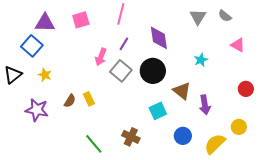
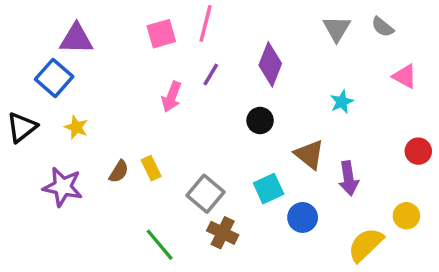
pink square: (81, 20) -> (161, 34), moved
purple diamond: (159, 38) -> (270, 64), turned 30
gray square: (121, 71) -> (206, 194), moved
black circle: (153, 71) -> (260, 120), size x0.6
blue circle: (183, 136) -> (303, 217), moved

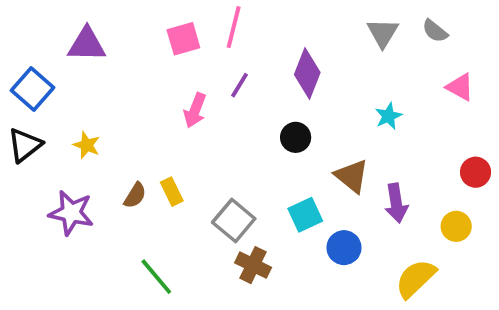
blue square: (54, 78) -> (32, 89), moved
yellow circle: (406, 216) -> (456, 226), moved
green line: (160, 245) -> (156, 277), moved

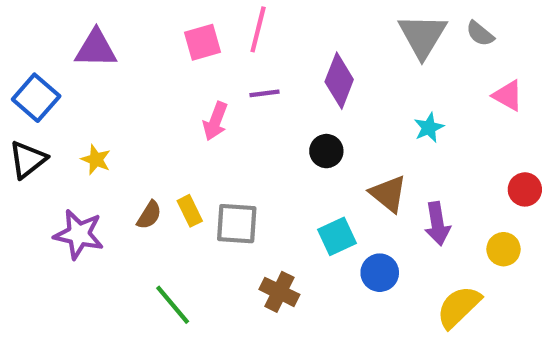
gray triangle: (383, 33) -> (422, 36), size x1.4
purple line: (239, 85) -> (264, 93), turned 52
gray square: (234, 221) -> (237, 224), moved, turned -36

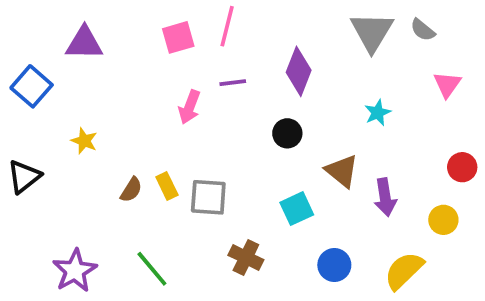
pink triangle: (508, 96) -> (447, 84), turned 36
black triangle: (28, 160) -> (24, 177), moved
purple star: (79, 234) -> (75, 271), moved, turned 30
blue circle: (380, 273) -> (334, 265), moved

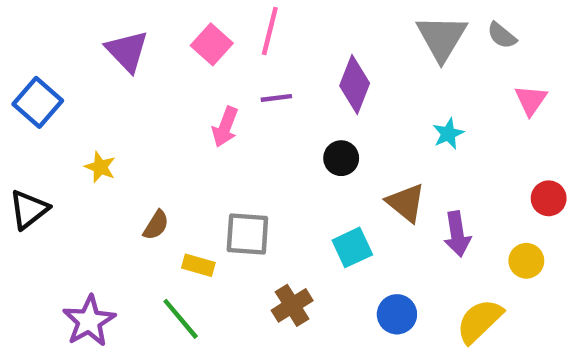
pink square: (178, 37) -> (212, 44), turned -32
purple triangle: (84, 43) -> (127, 51), moved, turned 45
yellow rectangle: (167, 186) -> (198, 265), moved, turned -48
brown cross: (246, 257) -> (292, 305), turned 32

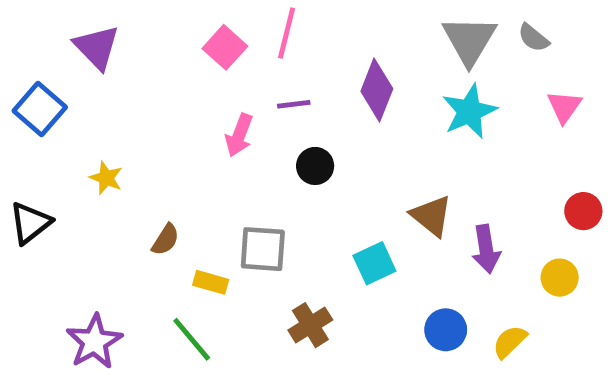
purple triangle: (127, 51) -> (97, 47), moved
cyan star: (448, 134) -> (469, 111), moved, size x1.6
black circle: (341, 158) -> (315, 166), moved
blue circle: (397, 314) -> (446, 330), moved
yellow semicircle: (479, 321) -> (510, 342), size x0.7

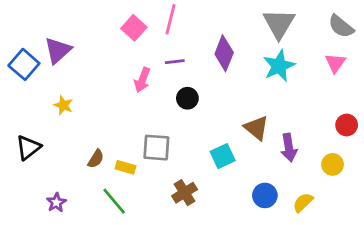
gray semicircle: (533, 38) -> (341, 26), moved, size x1.4
purple triangle: (97, 47) -> (58, 50), moved, turned 32
black triangle: (30, 223) -> (28, 148), moved
brown semicircle: (166, 240) -> (96, 159), moved
purple star: (94, 342) -> (56, 203), size x0.6

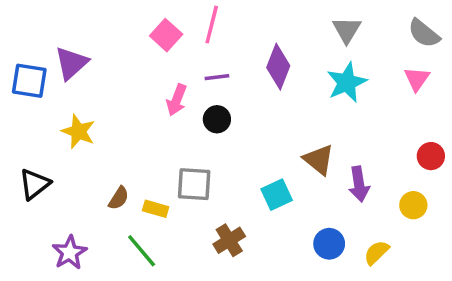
gray triangle: (279, 24) -> (347, 30), size x0.7
blue square: (24, 64) -> (29, 81), turned -32
black circle: (187, 98) -> (217, 119), moved
yellow star: (63, 105) -> (78, 132), size x1.4
purple star: (56, 203) -> (70, 253), size x1.4

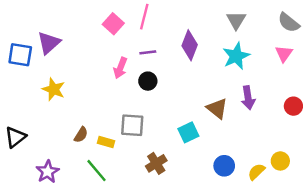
black triangle: (35, 184) -> (15, 137), moved
purple arrow: (359, 184) -> (248, 98), moved
yellow circle: (413, 205) -> (280, 161), moved

